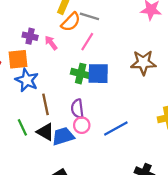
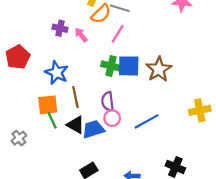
orange square: (18, 59) -> (48, 105), moved
brown star: (143, 63) -> (159, 69), moved, turned -30

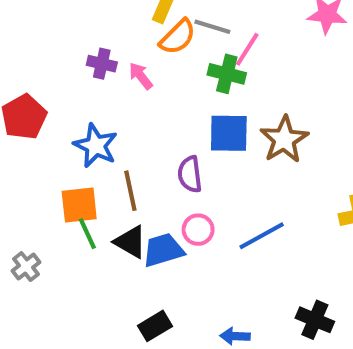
pink line: (118, 34) -> (247, 49), moved
green cross: (111, 66) -> (227, 74), moved
purple semicircle: (108, 101) -> (190, 174), moved

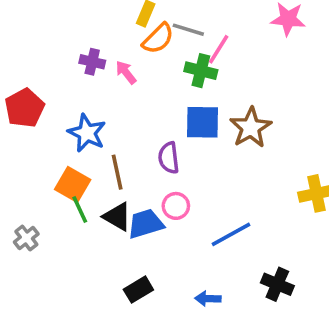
orange square: (79, 205) -> (73, 185), turned 36
blue line: (262, 236) -> (231, 234), moved

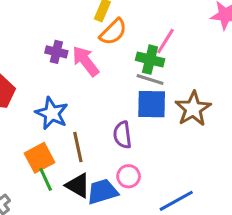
gray line: (188, 30) -> (150, 80), moved
pink arrow: (126, 72) -> (86, 61), size x1.5
orange square: (73, 185) -> (39, 158), turned 32

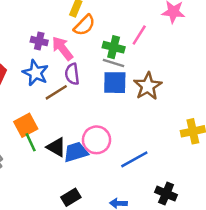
pink line: (165, 41) -> (139, 35), moved
blue star: (52, 113) -> (36, 73), moved
purple semicircle: (122, 135) -> (72, 74), moved
brown line: (78, 147) -> (56, 92), moved, turned 70
pink circle: (129, 176) -> (97, 140), size x1.5

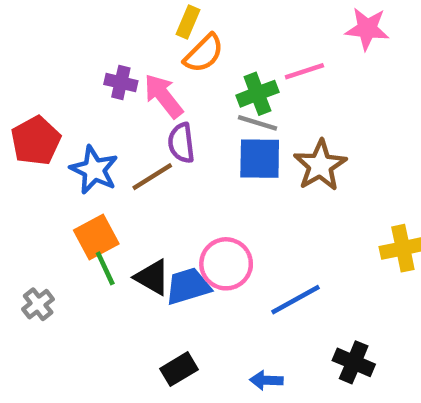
pink line: (139, 35) -> (304, 71), turned 40
green cross: (114, 47) -> (257, 94), turned -35
blue star: (36, 73) -> (94, 170), moved

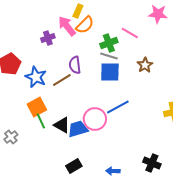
pink line: (304, 71) -> (130, 33), turned 48
purple cross: (121, 83) -> (48, 38), turned -32
pink arrow: (163, 96) -> (67, 26), moved
brown star: (320, 165) -> (145, 65), moved, size x0.7
blue line: (295, 300) -> (118, 107), moved

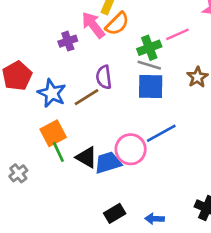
pink line: (130, 33) -> (177, 34), turned -54
black rectangle: (74, 166) -> (115, 213), moved

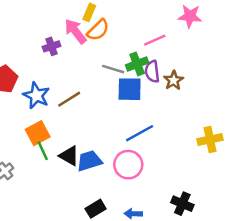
green cross: (149, 48) -> (137, 64), moved
gray line: (149, 65) -> (113, 69), moved
purple semicircle: (104, 77) -> (152, 72), moved
pink circle: (131, 149) -> (128, 165), moved

